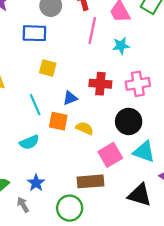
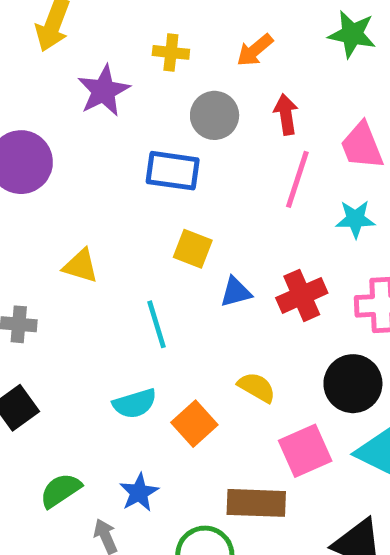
red cross: (100, 84) -> (302, 295), turned -35
blue triangle: (70, 98) -> (236, 292), moved
orange square: (58, 121) -> (194, 424), moved, turned 30

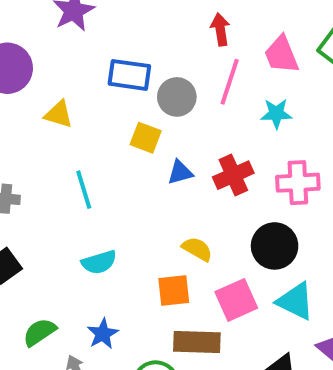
gray circle: (215, 115) -> (177, 97), moved
yellow triangle: (81, 266) -> (59, 114), moved
cyan line: (157, 324) -> (84, 190), moved
orange square: (194, 424) -> (174, 291), moved, turned 36

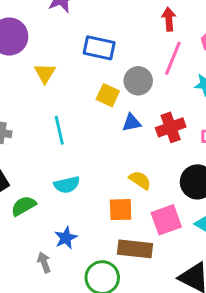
gray circle: (177, 97) -> (138, 81), moved
yellow triangle: (59, 114) -> (45, 73), turned 40
green semicircle: (40, 332) -> (24, 206), moved

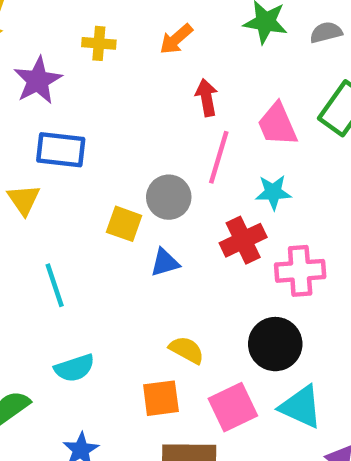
blue rectangle: (99, 48) -> (61, 150), moved
red cross: (171, 127) -> (243, 240), moved

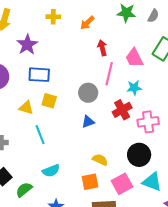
gray semicircle: (326, 32) -> (153, 16), turned 136
yellow cross: (99, 43) -> (53, 17), moved
yellow triangle: (24, 200) -> (26, 108), moved, turned -35
yellow square: (124, 224) -> (49, 101), moved

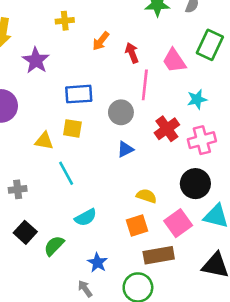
orange arrow: (87, 23) -> (101, 41), moved
blue rectangle: (39, 75) -> (79, 94), moved
cyan star: (134, 88) -> (197, 99), moved

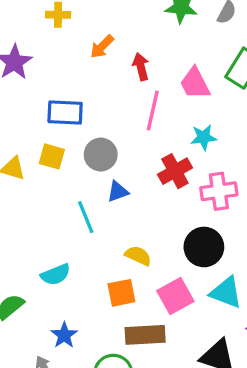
cyan star: (197, 99) -> (204, 137), moved
gray circle: (121, 112) -> (101, 155), moved
cyan line: (66, 173) -> (86, 217), moved

